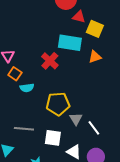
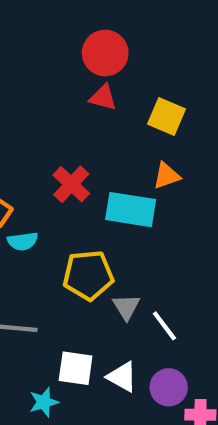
red triangle: (79, 17) -> (103, 97), moved
cyan rectangle: (70, 43) -> (131, 210), moved
white square: (53, 138) -> (76, 368), moved

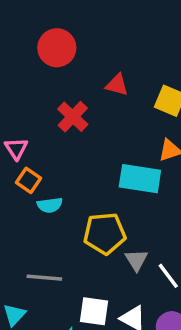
red circle: (105, 53) -> (57, 48), moved
red cross: (71, 184) -> (73, 117), moved

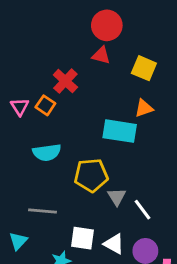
red circle: (57, 48) -> (107, 25), moved
orange square: (29, 180) -> (45, 105), moved
cyan semicircle: (50, 205) -> (47, 152), size x1.4

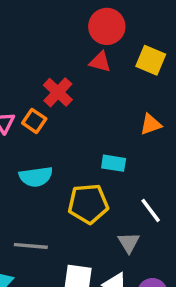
yellow square: (144, 68) -> (151, 60), moved
cyan rectangle: (120, 131) -> (114, 163), moved, size x0.6
gray triangle: (117, 197) -> (129, 243), moved
white line: (142, 210) -> (151, 210), moved

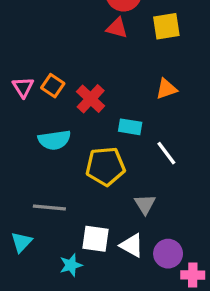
yellow square: (151, 60) -> (166, 26), turned -32
red cross: (58, 92) -> (91, 99), moved
white line: (151, 210) -> (166, 153), moved

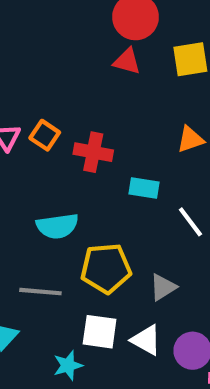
red cross: (91, 99) -> (93, 152), turned -32
cyan semicircle: (54, 140) -> (57, 226), moved
yellow pentagon: (105, 166) -> (106, 268), moved
gray triangle: (145, 204) -> (163, 287), turned 30

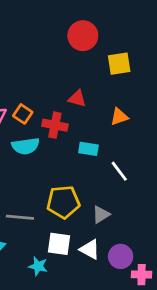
red triangle: (127, 61) -> (77, 99), moved
cyan semicircle: (57, 226) -> (26, 146), moved
cyan star: (68, 365) -> (38, 266), turned 30

